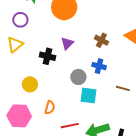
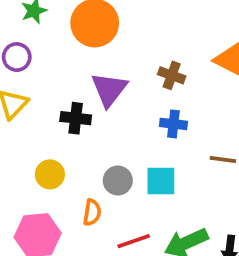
purple triangle: (67, 43) -> (109, 89), size x1.5
gray circle: (78, 77) -> (118, 181), moved

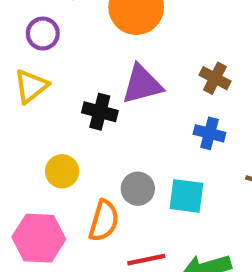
purple triangle: (109, 89) -> (142, 84), turned 30
orange semicircle: (92, 212) -> (104, 221), size x1.4

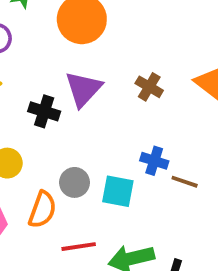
purple triangle: (142, 84) -> (83, 89), turned -36
blue cross: (209, 133) -> (154, 161), moved

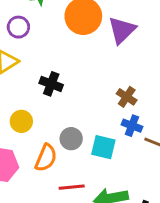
brown cross: (149, 87) -> (127, 97), moved
purple triangle: (83, 89) -> (122, 30), moved

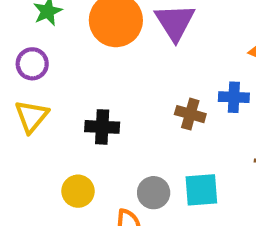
brown cross: (127, 97) -> (190, 114), moved
blue cross: (132, 126) -> (234, 97), moved

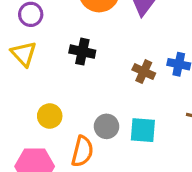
yellow triangle: (31, 116) -> (24, 54), turned -32
black cross: (102, 127) -> (82, 52), moved

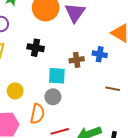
brown cross: (144, 72) -> (77, 60), turned -32
cyan square: (143, 130) -> (57, 76), moved

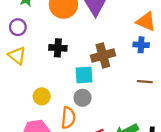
blue cross: (100, 54) -> (141, 45), moved
brown cross: (77, 60) -> (103, 56), size x1.5

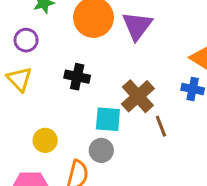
brown cross: (103, 56) -> (138, 96), turned -35
brown line: (145, 82) -> (161, 126), moved, turned 56

